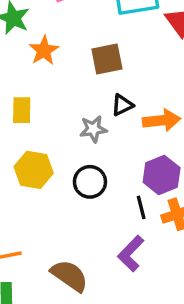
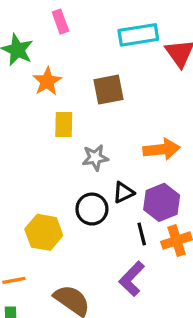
black triangle: (122, 105) -> (123, 192), moved
yellow rectangle: (22, 110) -> (64, 124), moved
yellow hexagon: (34, 170) -> (44, 232), moved

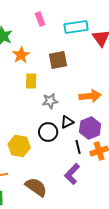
pink rectangle: (60, 22) -> (40, 19), moved

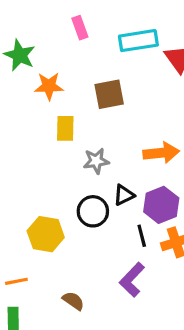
orange star: (21, 55) -> (49, 86), turned 30
brown semicircle: (36, 187) -> (73, 301), size x0.6

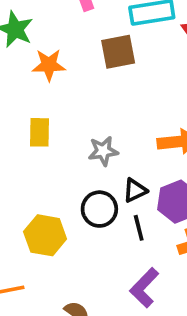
brown square: (109, 94) -> (118, 52), moved
yellow rectangle: (65, 128) -> (39, 132), moved
black line: (142, 236) -> (139, 228), moved

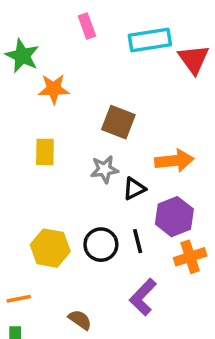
brown square: (118, 52) -> (118, 122), moved, turned 32
black triangle: (135, 190) -> (134, 189), moved
black circle: (99, 209) -> (101, 245), moved

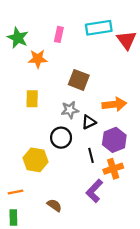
pink rectangle: (87, 26) -> (59, 34), moved, turned 32
black circle: (101, 245) -> (61, 138), moved
orange cross: (190, 257) -> (113, 169), moved

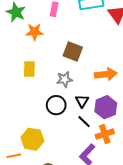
black triangle: (89, 122) -> (82, 101), moved, turned -32
black line: (91, 155) -> (84, 122), turned -32
yellow hexagon: (36, 160) -> (32, 139), moved

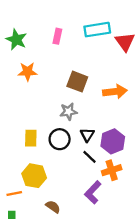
orange star: (35, 32) -> (27, 72), moved
yellow rectangle: (29, 69) -> (31, 138), moved
orange arrow: (106, 74) -> (115, 92), moved

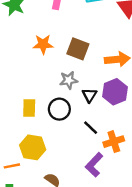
orange star: (27, 72) -> (43, 44), moved
black triangle: (87, 135) -> (89, 95), moved
purple hexagon: (113, 141) -> (115, 92), moved

